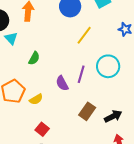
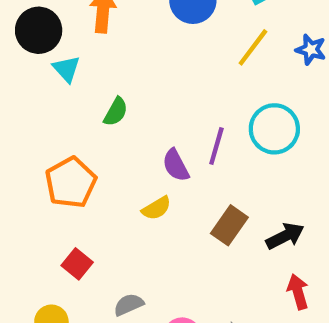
yellow line: (84, 35) -> (253, 47), moved
yellow semicircle: (36, 99) -> (156, 208), moved
red square: (42, 129) -> (77, 264), moved

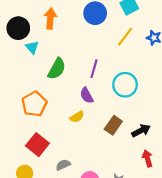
green semicircle: (116, 112) -> (57, 69), size x1.5
cyan circle: (274, 129) -> (125, 85), moved
purple line: (216, 146) -> (94, 69), moved
red square: (77, 264) -> (37, 145), size x1.5

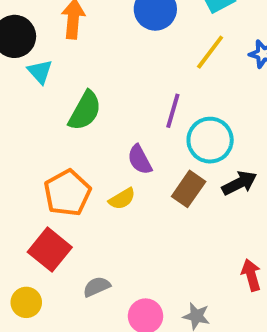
purple line: (94, 69) -> (173, 111), moved
orange pentagon: (34, 104) -> (67, 193), moved
brown rectangle: (113, 125) -> (189, 189), moved
black arrow: (141, 131) -> (239, 183), moved

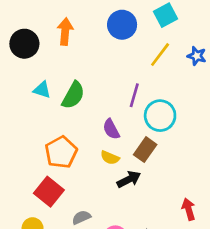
cyan triangle: (40, 72) -> (42, 90), moved, turned -30
black arrow: (239, 183) -> (129, 179), moved
yellow semicircle: (122, 199) -> (110, 158), moved, turned 54

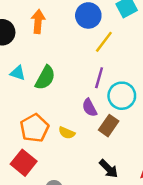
yellow line: (160, 55) -> (104, 42), moved
purple semicircle: (111, 129) -> (90, 108), moved
yellow semicircle: (110, 158) -> (67, 133), moved
black arrow: (129, 179) -> (109, 169), moved, turned 72

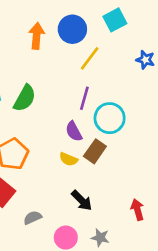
orange arrow: (38, 21) -> (37, 36), moved
yellow semicircle: (67, 133) -> (68, 159), moved
black arrow: (109, 169) -> (82, 200), moved

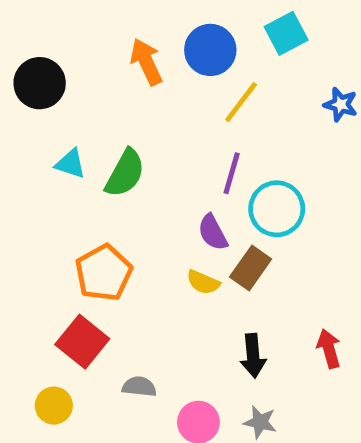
orange arrow: (37, 36) -> (146, 62), turned -30
black arrow: (82, 200) -> (253, 356), moved, turned 40
red arrow: (137, 210) -> (329, 349), moved
gray semicircle: (33, 218) -> (139, 387), turned 30

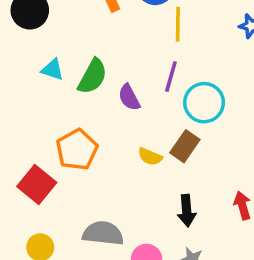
yellow line: (241, 102) -> (178, 24), turned -36
purple semicircle: (213, 233) -> (129, 97), moved
red square: (82, 342) -> (37, 185), moved
gray semicircle: (139, 387) -> (103, 233), size x1.6

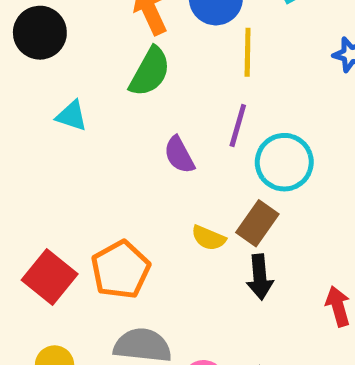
green semicircle: (93, 77) -> (150, 72), moved
orange pentagon: (77, 150) -> (121, 270), moved
black arrow: (187, 211) -> (260, 277), moved

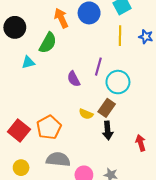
yellow line: (248, 52) -> (120, 36), moved
green semicircle: (150, 72) -> (48, 43), moved
cyan triangle: (72, 116) -> (28, 62), turned -32

